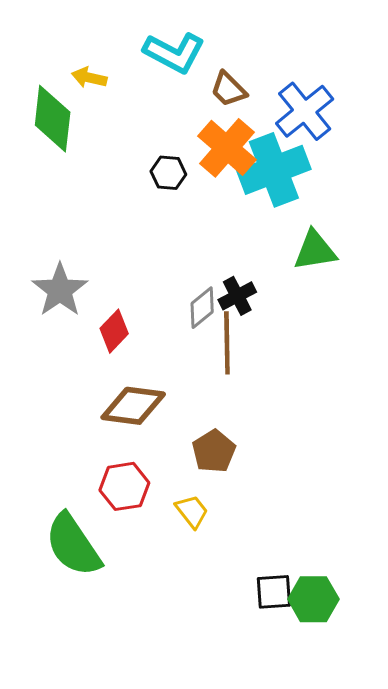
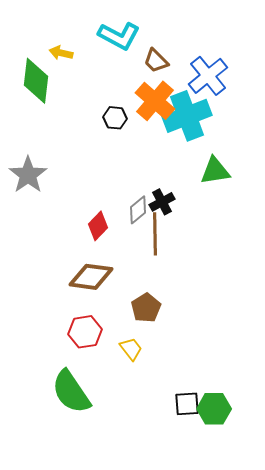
gray star: (60, 290) -> (28, 175), moved
red diamond: (114, 331) -> (98, 226), moved
green semicircle: (73, 545) -> (71, 392), moved

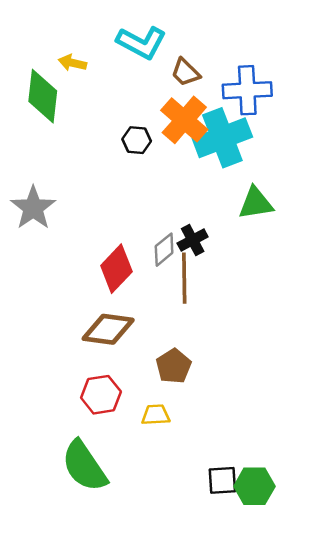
blue cross: (208, 76) -> (247, 90), turned 36
red diamond: (98, 226) -> (116, 269), size x1.4
yellow trapezoid: (131, 349) -> (156, 415), turned -55

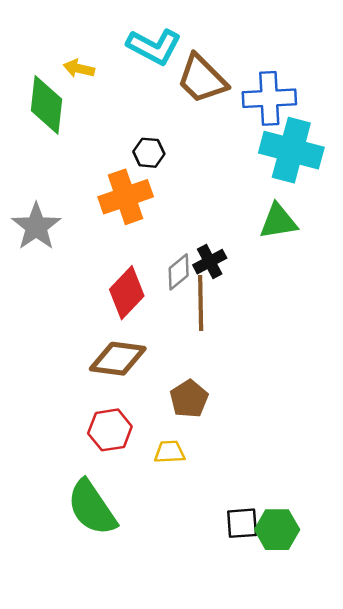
brown trapezoid: (185, 72) -> (202, 79), size x1.6
orange cross: (184, 120) -> (126, 197), moved, turned 30
cyan cross: (222, 138) -> (291, 150), moved, turned 36

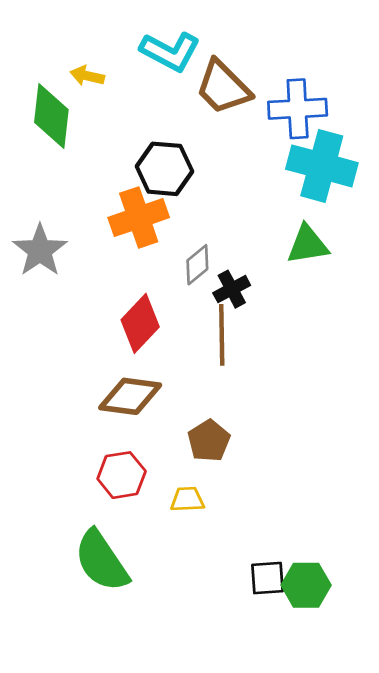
black hexagon: (149, 153) -> (164, 169), size x1.6
gray diamond: (179, 272) -> (197, 265), moved

